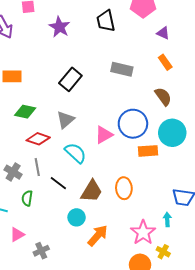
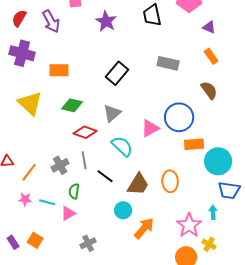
cyan circle: (172, 133) -> (218, 161), moved
gray cross: (13, 172) -> (60, 165), turned 30
pink triangle: (17, 235) -> (68, 213), moved

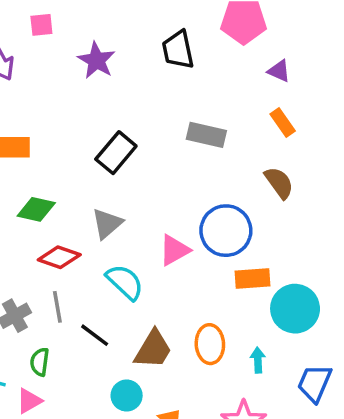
blue trapezoid: (229, 190) -> (315, 383), moved, turned 105
cyan arrow: (213, 212) -> (258, 360), moved

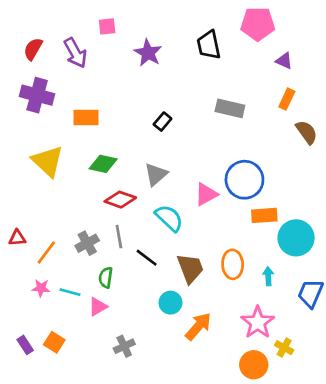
orange rectangle: (283, 122) -> (287, 99), turned 60
black rectangle: (116, 153) -> (163, 122), size x0.6
brown semicircle: (279, 183) -> (307, 132), moved
brown trapezoid: (153, 349) -> (190, 268), turned -52

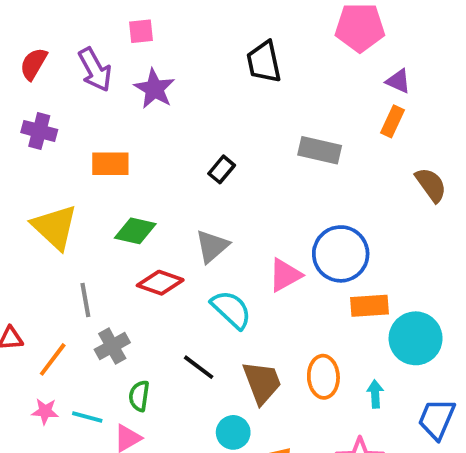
black trapezoid: (209, 45) -> (264, 62), moved
purple star: (148, 53) -> (154, 89), moved
purple cross: (37, 95) -> (39, 131), size x0.7
orange rectangle: (287, 99) -> (392, 121), moved
gray line: (119, 237) -> (85, 300), moved

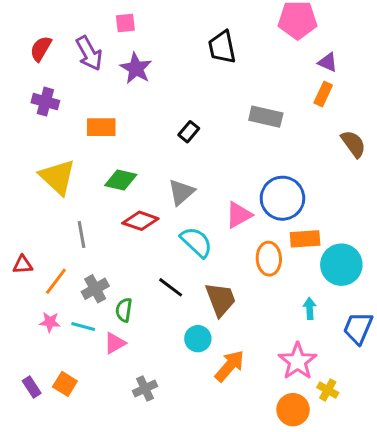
gray cross: (112, 346) -> (95, 289), moved
orange ellipse: (323, 377) -> (269, 259), moved

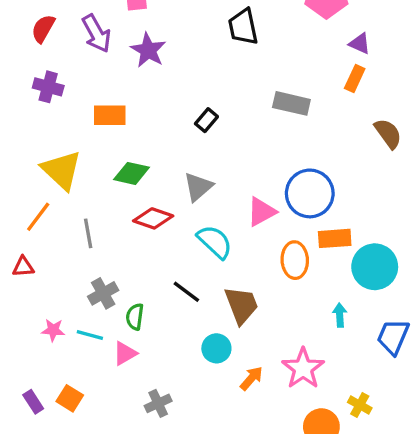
orange line: (56, 281) -> (38, 217), moved
pink star: (298, 361) -> (303, 368), moved
orange arrow: (230, 366) -> (251, 378), size x0.7

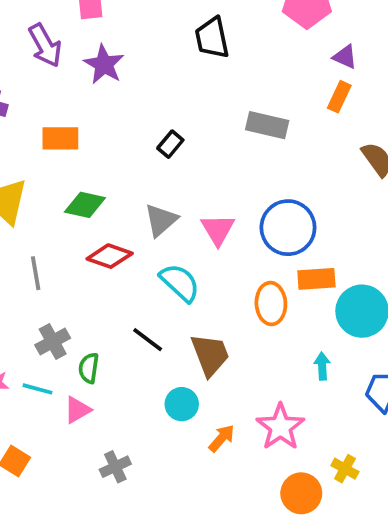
pink triangle: (261, 212) -> (218, 230), moved, turned -32

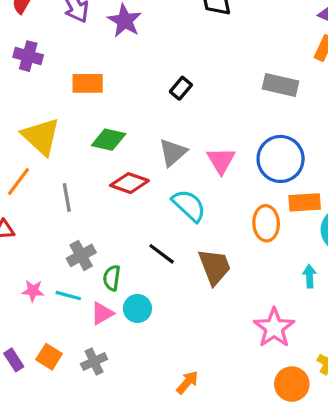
gray rectangle: (267, 125) -> (281, 85), moved
cyan circle: (182, 404) -> (137, 308), moved
orange arrow: (222, 438) -> (187, 382), moved
gray cross: (115, 467) -> (94, 362), moved

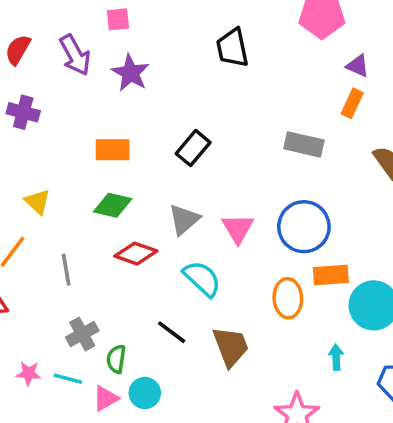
orange rectangle: (88, 83) -> (113, 150), moved
black rectangle: (181, 88) -> (193, 148), size x1.4
yellow triangle: (41, 136) -> (38, 202), size x0.6

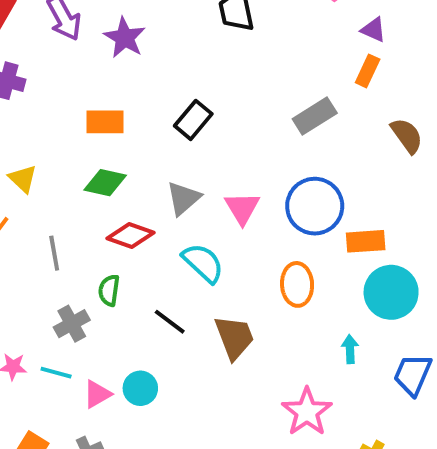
gray rectangle: (304, 144) -> (315, 116), turned -45
orange rectangle: (331, 275) -> (366, 241), moved
green semicircle: (116, 359) -> (109, 290), moved

